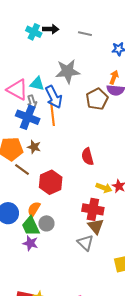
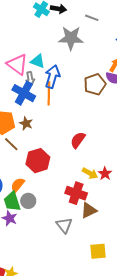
gray star: (68, 71) -> (71, 38), moved
blue arrow: (54, 97) -> (52, 77), turned -145
red semicircle: (88, 157) -> (78, 140), turned 42
brown triangle: (96, 226) -> (89, 210), moved, turned 36

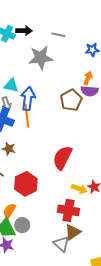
red semicircle: (78, 140) -> (62, 158), size x1.4
brown triangle: (89, 210) -> (73, 232), moved

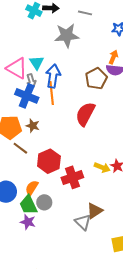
cyan triangle: (11, 85) -> (37, 63), turned 42
red semicircle: (62, 158) -> (85, 114), moved
red cross: (68, 210) -> (72, 177), moved, turned -30

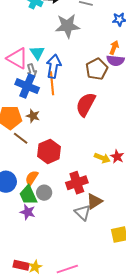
red cross: (72, 177) -> (77, 183), moved

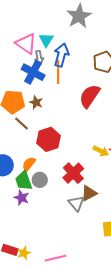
gray star: (67, 26) -> (79, 16), turned -30
red cross: (77, 183) -> (73, 173), turned -30

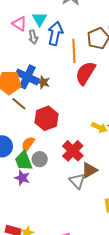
pink triangle: (26, 44) -> (19, 24), size x0.7
blue cross: (33, 72) -> (27, 77), moved
orange line: (58, 72) -> (74, 51), moved
brown star: (36, 102) -> (43, 82), moved

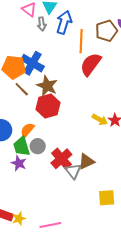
brown star: (43, 82) -> (47, 86), moved, size x1.5
red cross: (73, 151) -> (61, 159), moved

